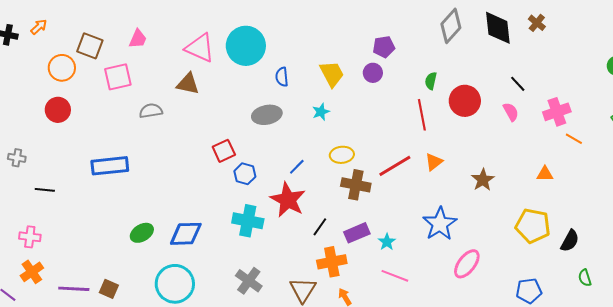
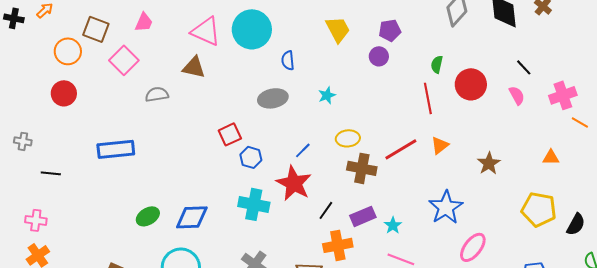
yellow trapezoid: (332, 74) -> (338, 29), moved
pink square: (118, 77) -> (124, 60), turned -32

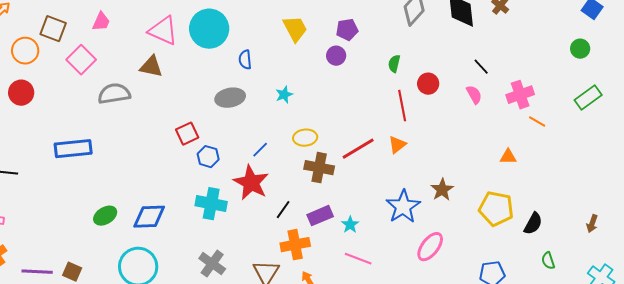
red circle: (471, 84) -> (428, 84), size x0.7
gray semicircle: (157, 94) -> (114, 94), size x1.4
red line: (428, 98) -> (402, 106), moved
brown star: (489, 163) -> (442, 190), moved

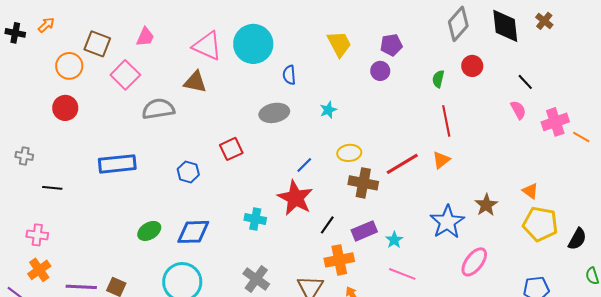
red circle: (428, 84) -> (472, 66), moved
pink cross: (520, 95) -> (555, 122), moved
blue hexagon: (208, 157) -> (188, 172), moved
orange triangle: (508, 157) -> (530, 191), moved, turned 36
cyan cross: (211, 204) -> (255, 219), size x0.7

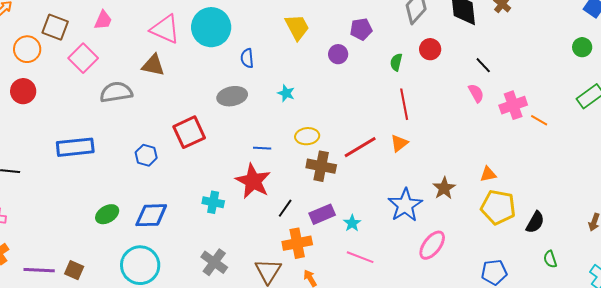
purple pentagon: (391, 45) -> (361, 29), moved
cyan star: (328, 110) -> (286, 93), turned -30
red square: (231, 149) -> (189, 132), size x1.4
blue line: (304, 165) -> (262, 148), turned 48
orange triangle: (530, 191) -> (488, 174), turned -48

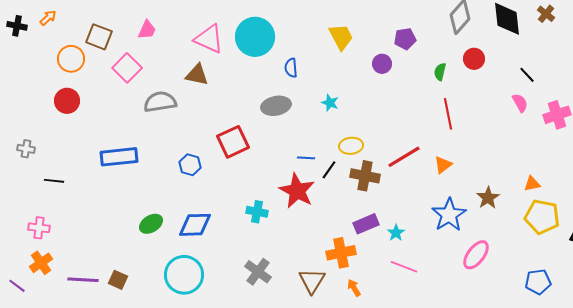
orange triangle: (399, 143) -> (443, 165), moved
black line: (285, 208) -> (329, 170), moved

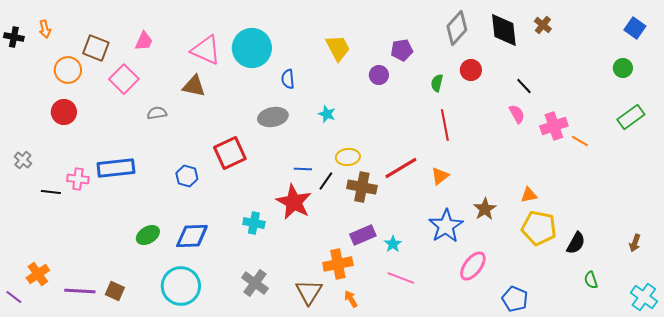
orange arrow: (48, 18) -> (45, 29), turned 120
gray semicircle: (160, 102) -> (157, 113), size x0.6
gray cross: (26, 149) -> (23, 160), turned 30
pink cross: (39, 228) -> (78, 179), moved
blue pentagon: (538, 282) -> (515, 299), moved, turned 30

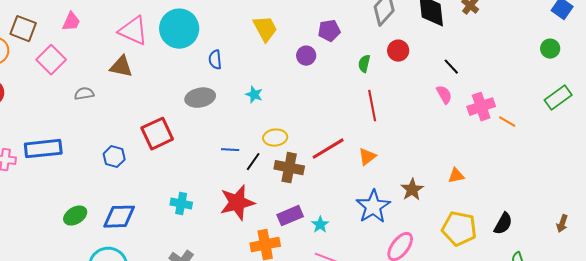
red star: (294, 202) -> (237, 203), moved, turned 30
yellow pentagon: (539, 228) -> (459, 229), moved

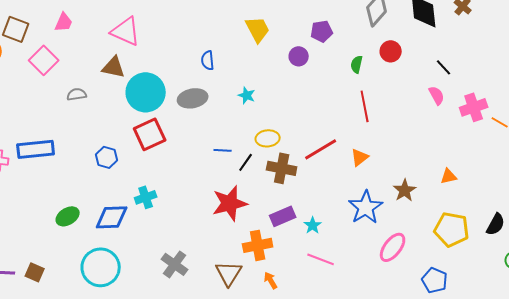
cyan circle: (179, 29) -> (146, 92), moved
cyan cross: (181, 204) -> (146, 197), moved, turned -30

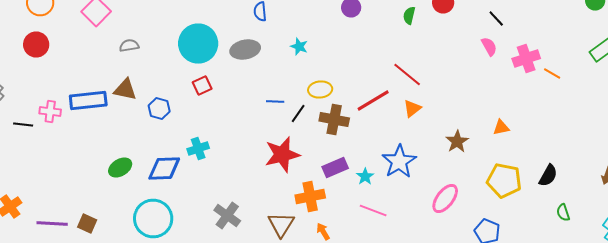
brown triangle: (114, 67) -> (125, 90), moved
red line: (365, 106) -> (407, 74), moved, turned -40
red square: (150, 134) -> (202, 86), size x0.6
blue star: (366, 207) -> (399, 162), moved

